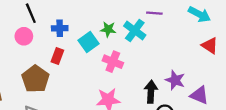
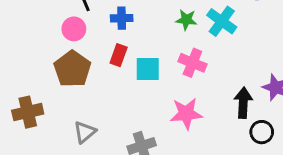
cyan square: (89, 42) -> (148, 69), moved, turned 36
brown pentagon: (35, 79) -> (72, 69), moved

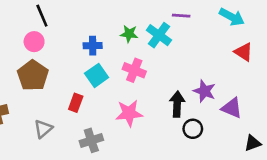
blue cross: (122, 18) -> (93, 46), moved
red rectangle: (119, 55) -> (76, 103), moved
cyan square: (148, 69) -> (97, 75), turned -35

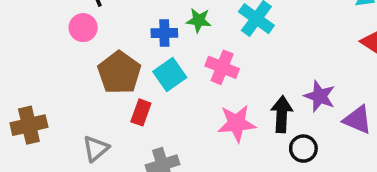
green star: (129, 34) -> (199, 20), moved
brown pentagon: (33, 75) -> (119, 73), moved
pink star: (129, 113) -> (237, 123), moved

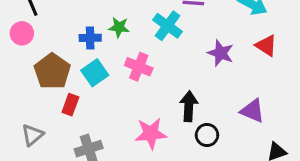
purple star: (320, 96) -> (221, 53), moved
pink star: (237, 123) -> (151, 133), moved

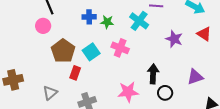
blue cross: (90, 38) -> (89, 17), moved
purple triangle: (252, 111) -> (195, 77), turned -42

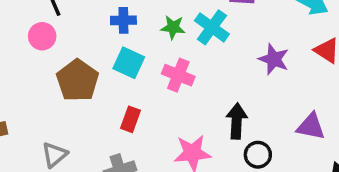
green star: (107, 22) -> (173, 27), moved
cyan square: (91, 52) -> (129, 63), moved, turned -30
red rectangle: (75, 73) -> (131, 119), moved
purple triangle: (195, 77) -> (311, 126), turned 30

